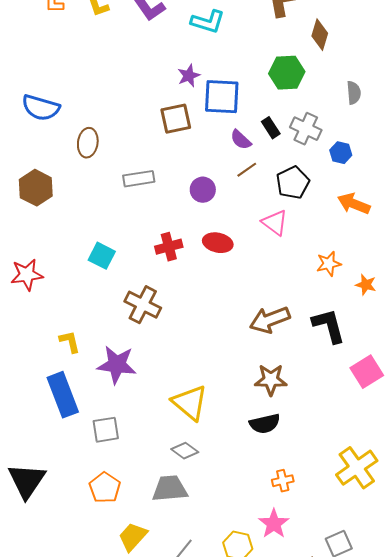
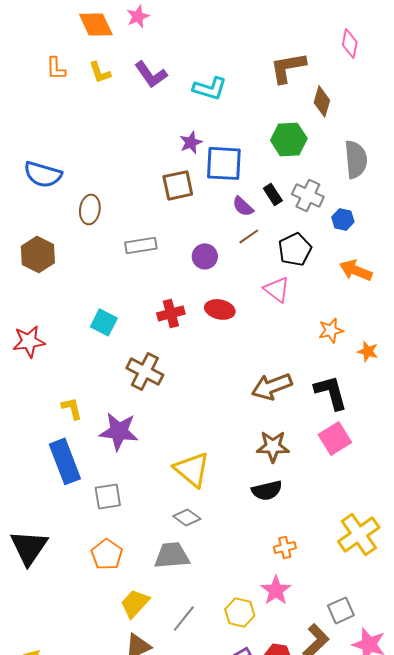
gray semicircle: (354, 93) -> (356, 159), size x1.6
pink square: (367, 372) -> (335, 438), moved

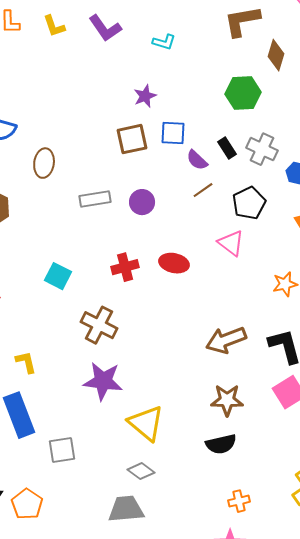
cyan L-shape: (210, 88) -> (164, 42), size x0.7
blue square: (224, 163) -> (173, 133), moved, size x0.7
purple circle: (205, 256) -> (142, 202), moved
purple star: (119, 431) -> (103, 381), moved
orange pentagon: (107, 554) -> (27, 504), moved

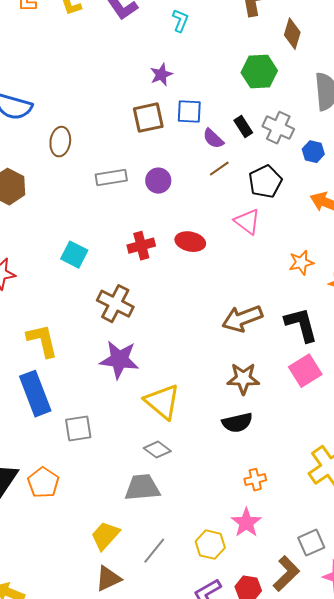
cyan L-shape: (164, 42) -> (180, 21), turned -85
yellow L-shape: (26, 362) -> (42, 341), size x1.5

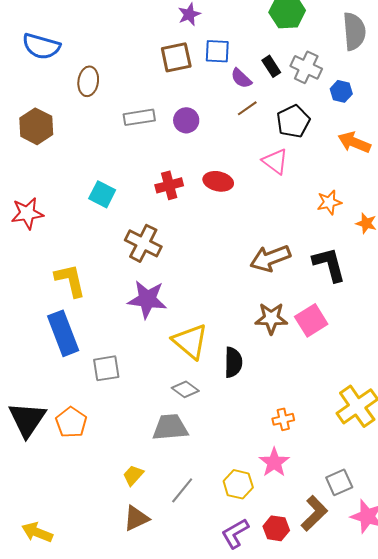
pink square: (305, 371) -> (311, 320), moved
black semicircle: (237, 423) -> (233, 362), moved, turned -76
yellow trapezoid: (105, 536) -> (133, 475), size x0.7

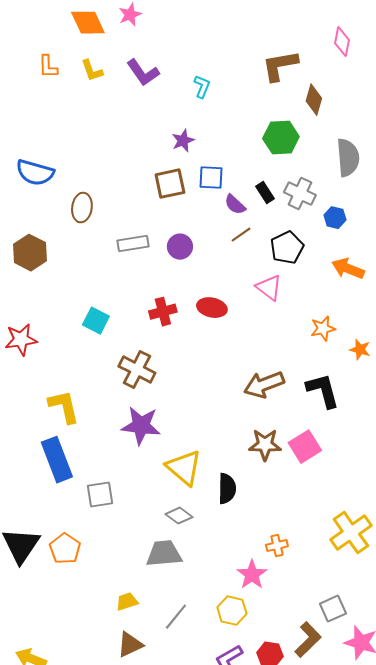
pink star: (274, 462) -> (252, 575), moved
yellow trapezoid: (133, 475) -> (127, 602), turned 30

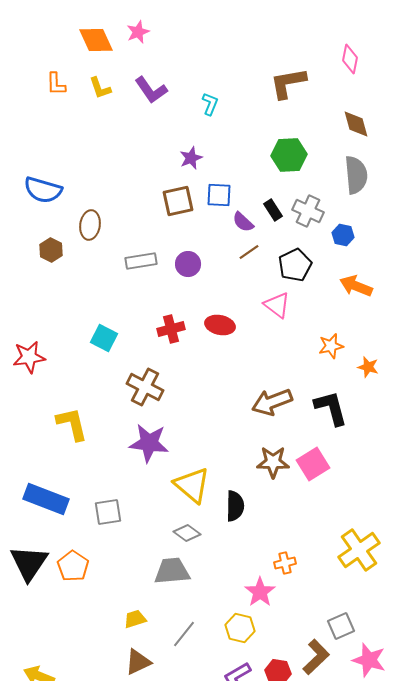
brown diamond: (314, 100) -> (356, 124), moved, turned -32
brown hexagon: (30, 253) -> (51, 250), moved, size x0.7
blue rectangle: (57, 460) -> (46, 499), moved, turned -48

